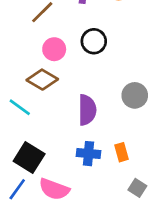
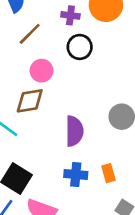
black circle: (94, 41) -> (80, 47), moved
brown diamond: (42, 80) -> (30, 101), turned -40

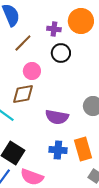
purple semicircle: (74, 131) -> (57, 117), turned 100
orange rectangle: (109, 173) -> (83, 149), size x1.6

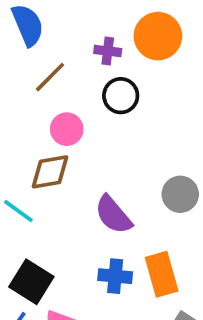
purple semicircle: (57, 117) -> (113, 215), turned 40

